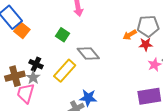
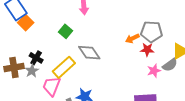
pink trapezoid: (26, 93) -> (52, 86), moved

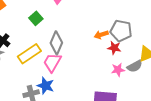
gray diamond: (89, 53) -> (56, 43), turned 50
pink trapezoid: (52, 86) -> (52, 62), moved

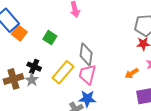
green square: (36, 18) -> (50, 38), moved
orange arrow: (101, 35) -> (132, 73), moved

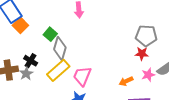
gray diamond: (86, 54) -> (60, 48), moved

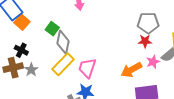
black cross: (31, 61) -> (21, 50), moved
orange arrow: (126, 81) -> (131, 70), size x1.5

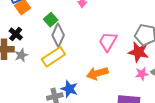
red star: (145, 41) -> (138, 52), size x1.5
pink trapezoid: (87, 68) -> (108, 42), moved
orange arrow: (131, 70) -> (97, 73), moved

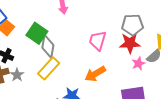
green square: (51, 20) -> (37, 33), size x1.5

